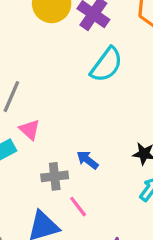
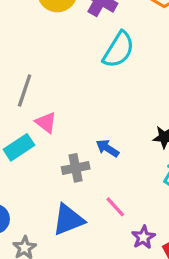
pink line: (78, 207) -> (115, 207), moved

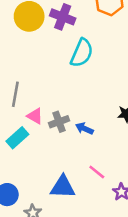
gray cross: (76, 168) -> (59, 122), moved
blue triangle: (68, 220) -> (63, 187), turned 32

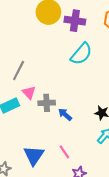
purple cross: (63, 17) -> (75, 21), turned -30
blue triangle: (63, 187) -> (34, 156), turned 45

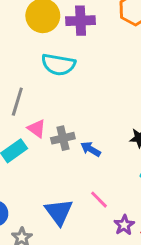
cyan semicircle: (81, 54) -> (58, 65), moved, turned 70

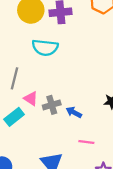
pink line: (99, 200) -> (86, 142), moved, turned -35

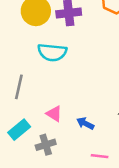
pink triangle: (31, 99) -> (54, 114), moved
gray cross: (52, 105) -> (46, 145), moved

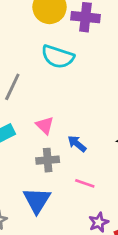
gray cross: (46, 145) -> (48, 160), moved

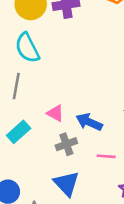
cyan semicircle: (58, 57) -> (27, 48), moved, turned 60
blue arrow: (77, 144) -> (89, 122), size x1.4

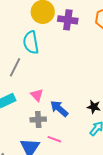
pink line: (106, 156) -> (54, 139), moved

